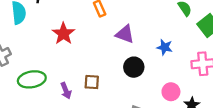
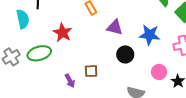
blue star: (165, 47) -> (150, 35), size x1.5
green ellipse: (32, 79) -> (39, 53), moved

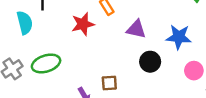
red star: (63, 33) -> (83, 24), moved, turned 30
pink circle: (159, 72) -> (194, 71), moved

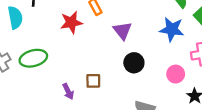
purple triangle: (136, 29) -> (123, 31), turned 36
blue star: (179, 37) -> (172, 29), moved

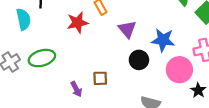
blue star: (172, 29) -> (163, 40), moved
pink circle: (176, 74) -> (179, 70), size x1.5

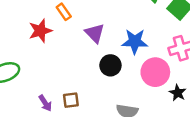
brown square: (100, 78) -> (71, 100), moved

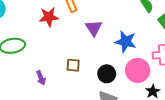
black circle: (110, 65) -> (107, 74), moved
brown square: (71, 100) -> (73, 65), moved

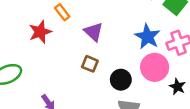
blue star: (126, 42) -> (147, 37), moved, turned 30
brown square: (73, 65) -> (90, 64), moved, turned 32

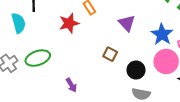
purple triangle: (94, 32) -> (127, 23), moved

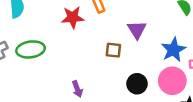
brown square: (110, 54) -> (113, 50), moved, turned -32
purple arrow: (71, 85) -> (77, 89), moved

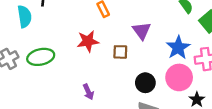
red star: (73, 17) -> (88, 41), moved

